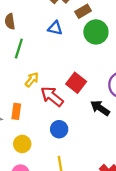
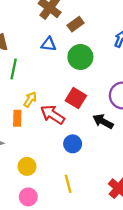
green circle: (96, 32) -> (80, 57), moved
orange rectangle: (16, 111) -> (17, 118), moved
blue circle: (59, 129) -> (73, 144), moved

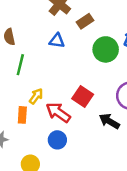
green circle: (80, 57) -> (106, 49), moved
blue circle: (73, 144) -> (57, 140), moved

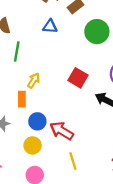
red arrow: (58, 112) -> (62, 131), moved
blue circle: (57, 140) -> (37, 121), moved

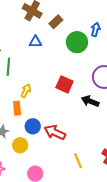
yellow circle: (33, 145) -> (20, 145), moved
yellow line: (73, 161) -> (78, 161), moved

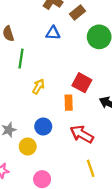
orange rectangle: (17, 108) -> (69, 103), moved
red arrow: (55, 132) -> (82, 134), moved

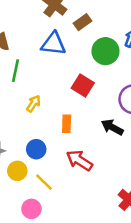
blue triangle: (53, 33) -> (53, 44), size x1.5
red square: (82, 83) -> (83, 86), moved
yellow line: (91, 168) -> (44, 182), moved, turned -30

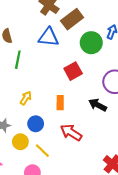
brown rectangle: (82, 22) -> (72, 19), size x1.5
red square: (83, 86) -> (73, 71), turned 30
yellow arrow: (33, 104) -> (26, 98), moved

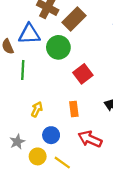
blue triangle: (49, 37) -> (29, 34), moved
green circle: (91, 43) -> (58, 47), moved

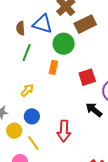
red square: (83, 74) -> (87, 77), moved
orange rectangle: (74, 109) -> (53, 67), moved
red arrow: (90, 139) -> (64, 131), turned -130

